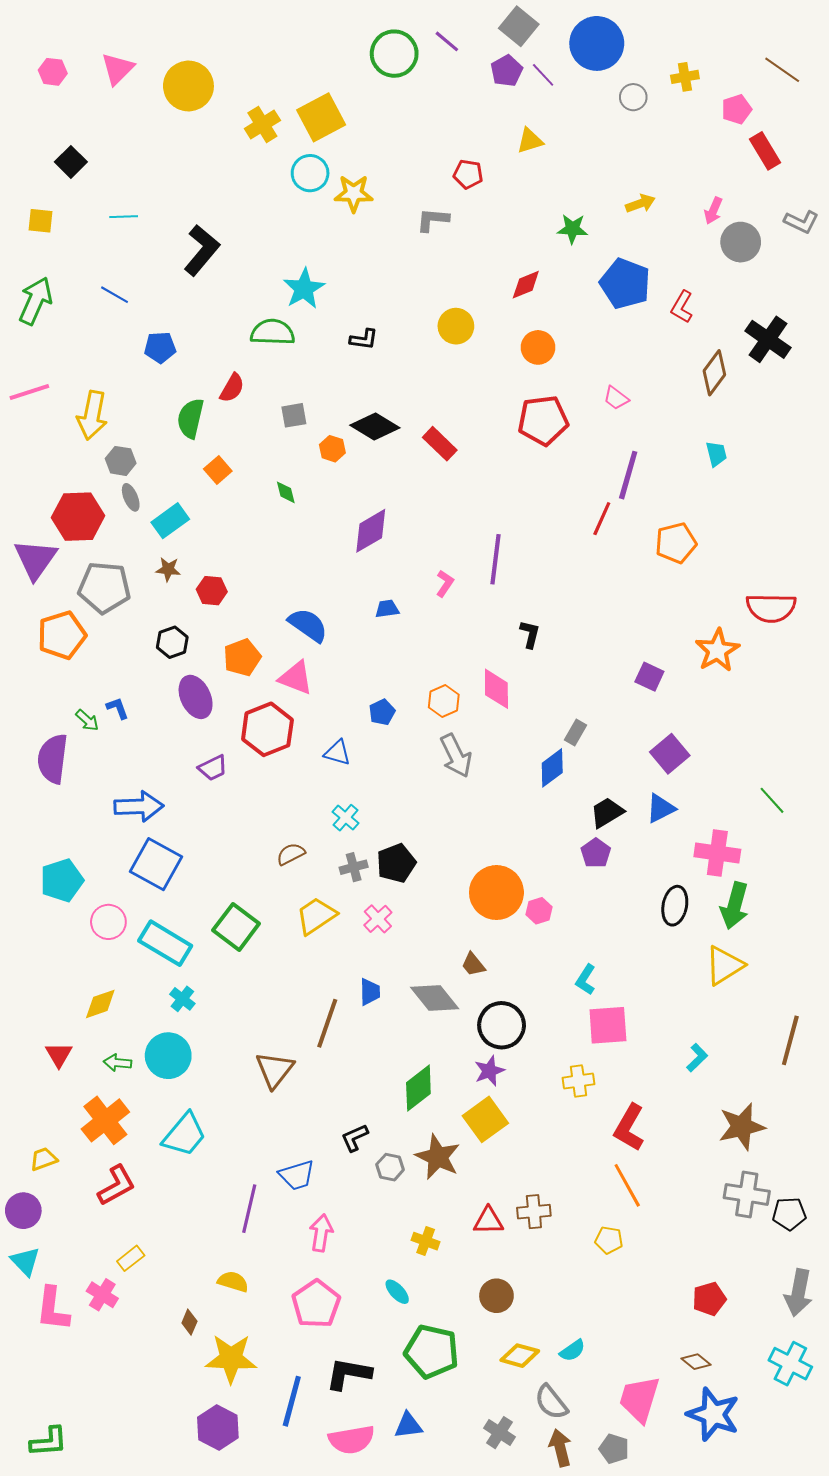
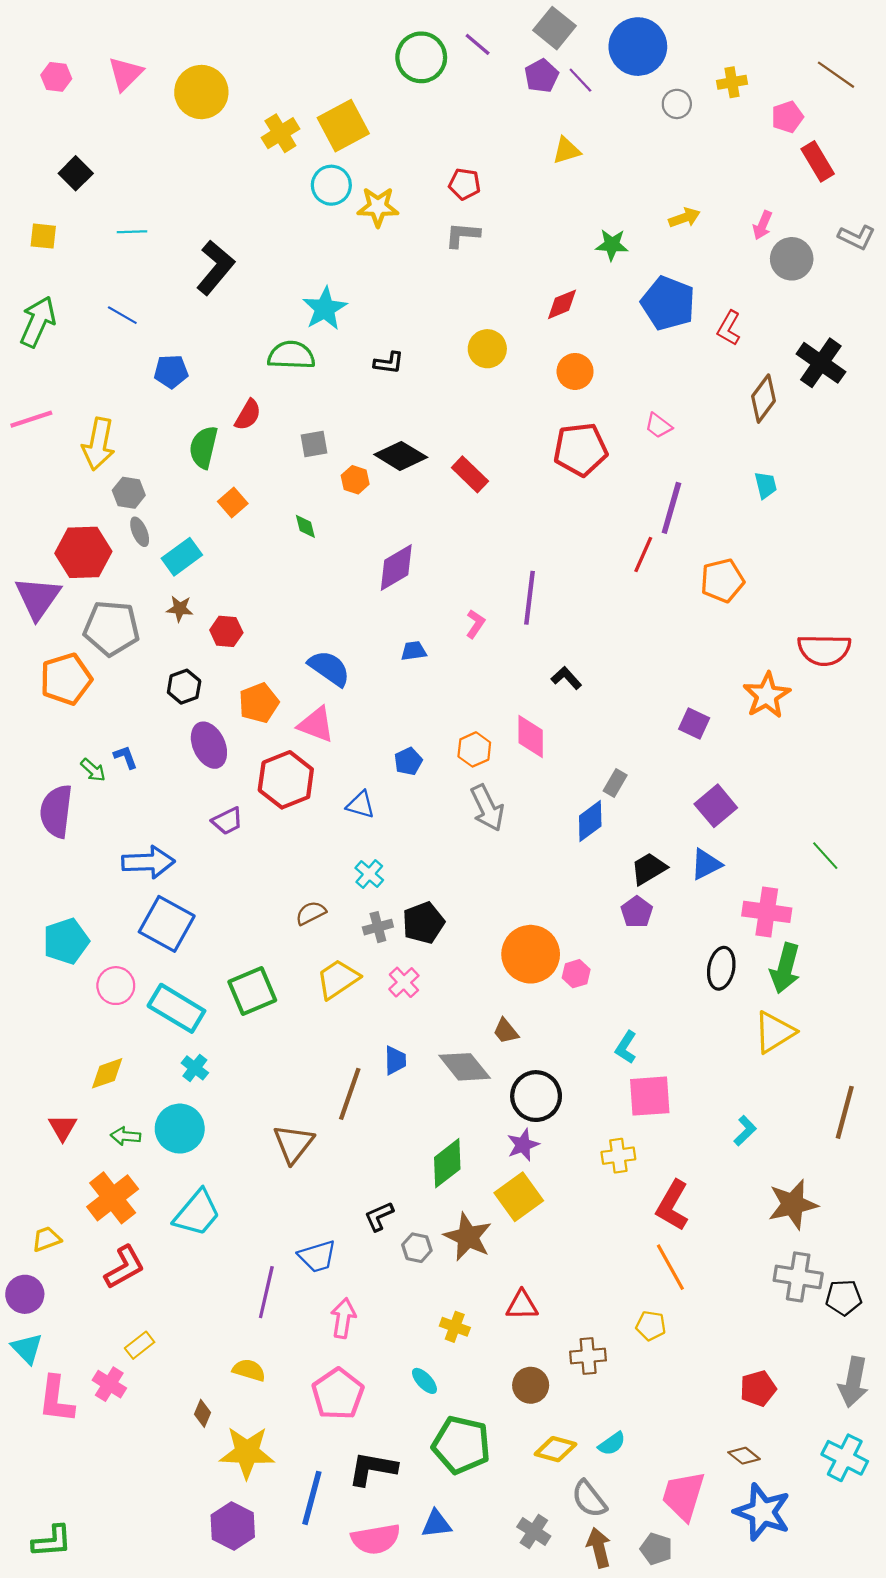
red pentagon: (468, 174) -> (465, 184), moved
black L-shape: (530, 634) -> (566, 678), turned -56
green square: (236, 927) -> (252, 991), turned 30
brown cross: (534, 1212) -> (588, 1356), moved

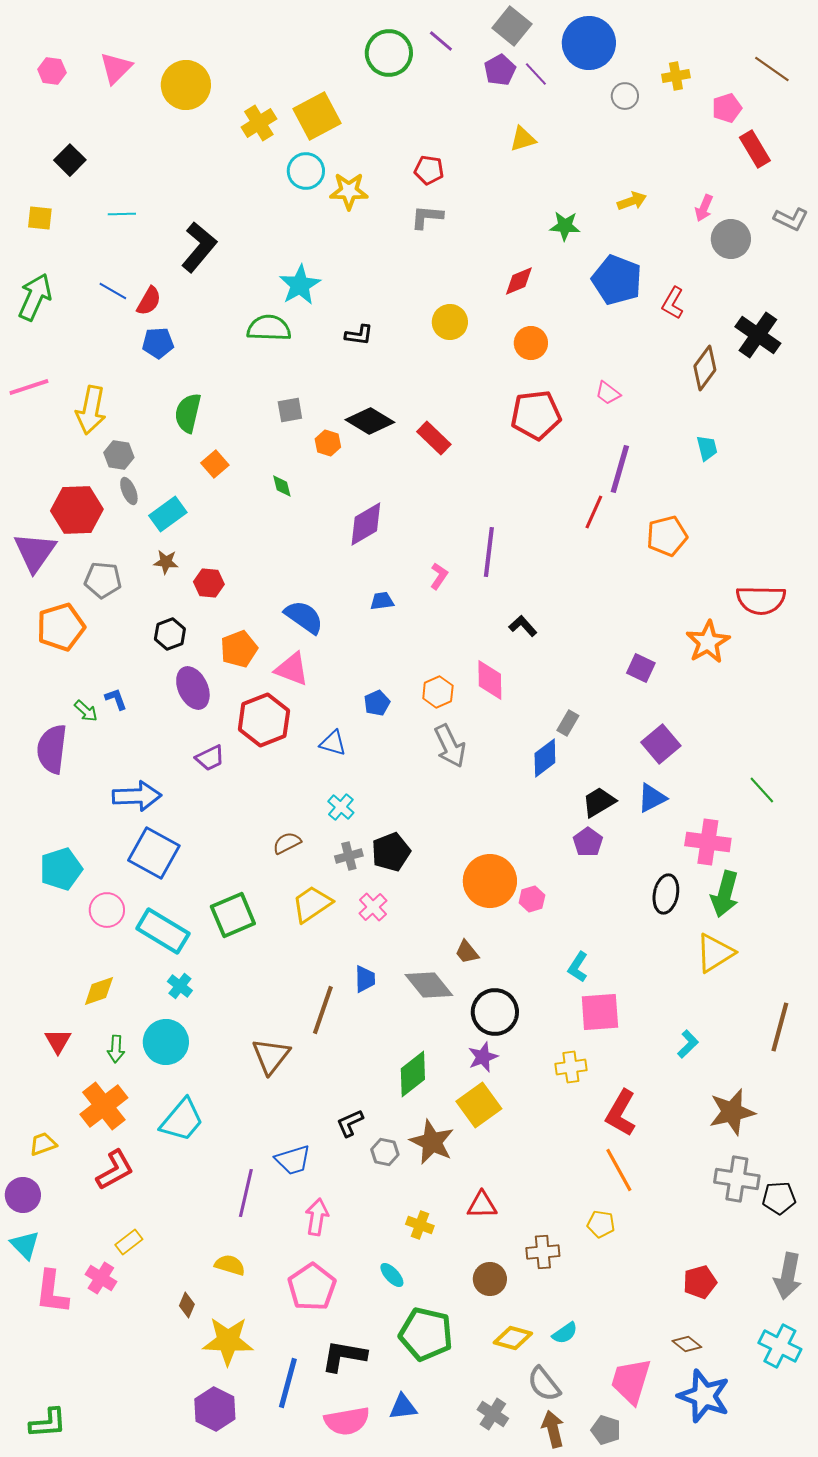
red semicircle: (248, 415) -> (149, 301), moved
gray pentagon: (111, 628) -> (103, 580), size x0.7
green arrow: (126, 1136) -> (116, 1049), turned -92

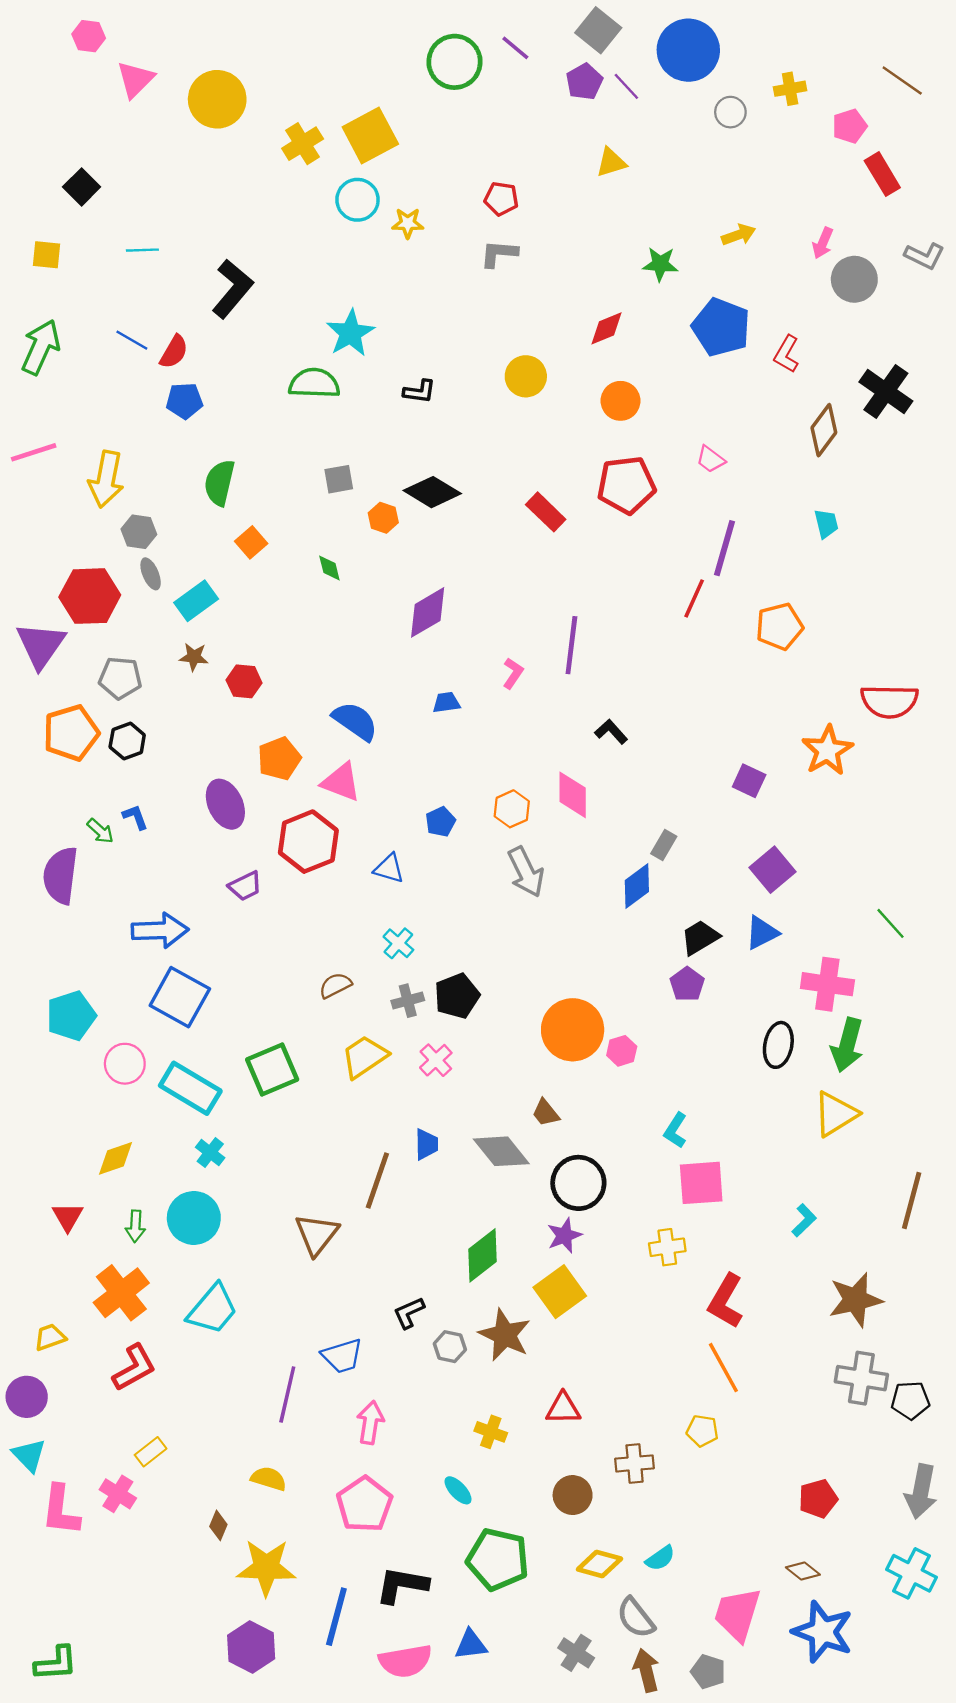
pink hexagon: (52, 71) -> (89, 36), moved
yellow star: (349, 191) -> (408, 223), size x0.7
red rectangle: (434, 438) -> (546, 512), moved
black hexagon: (170, 634) -> (127, 741), moved

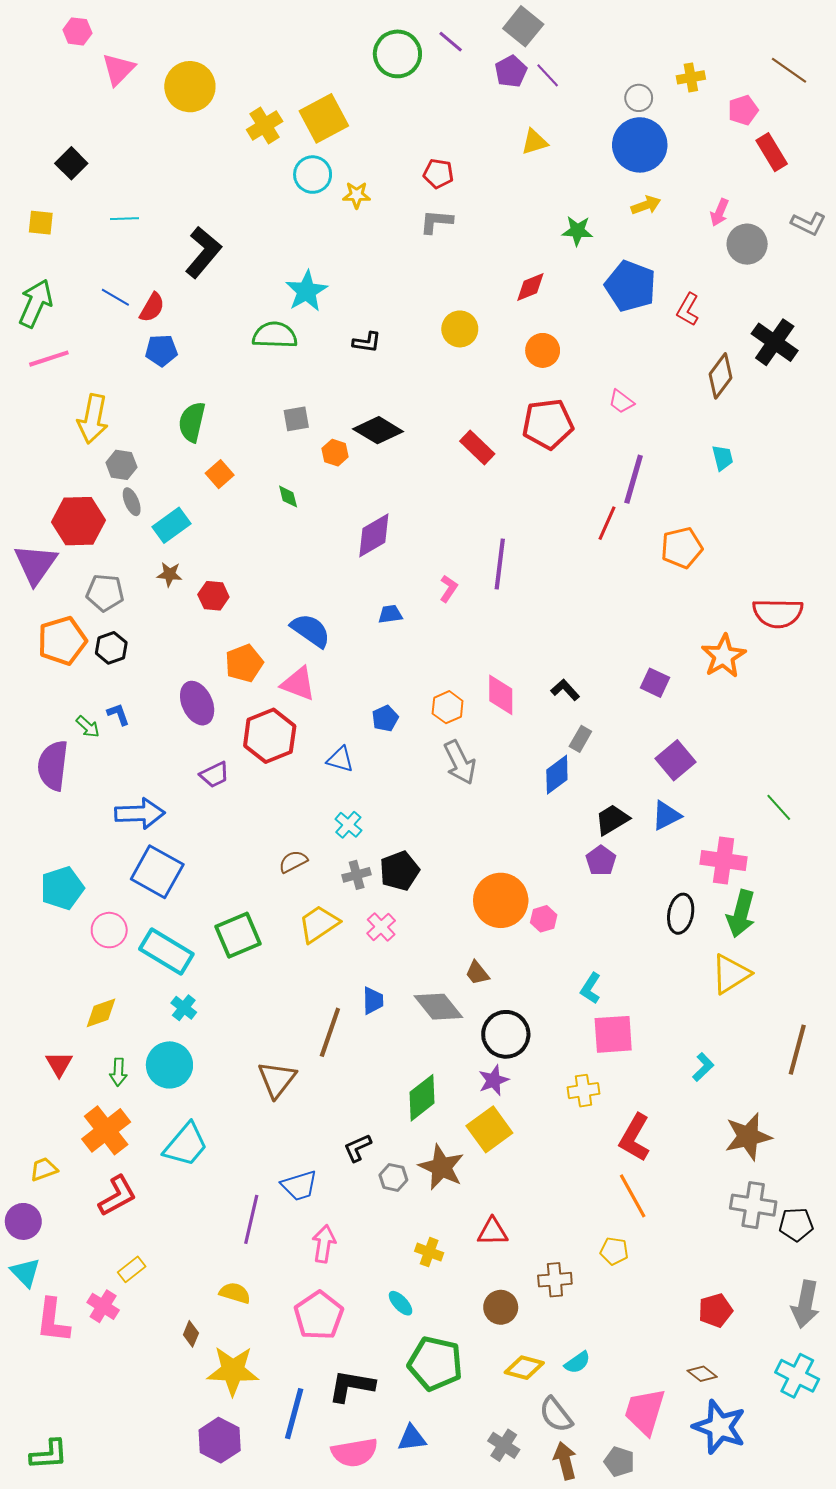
blue circle: (688, 50) -> (640, 145), moved
pink line: (34, 452) -> (49, 359), moved
black L-shape: (611, 732) -> (565, 690), moved

